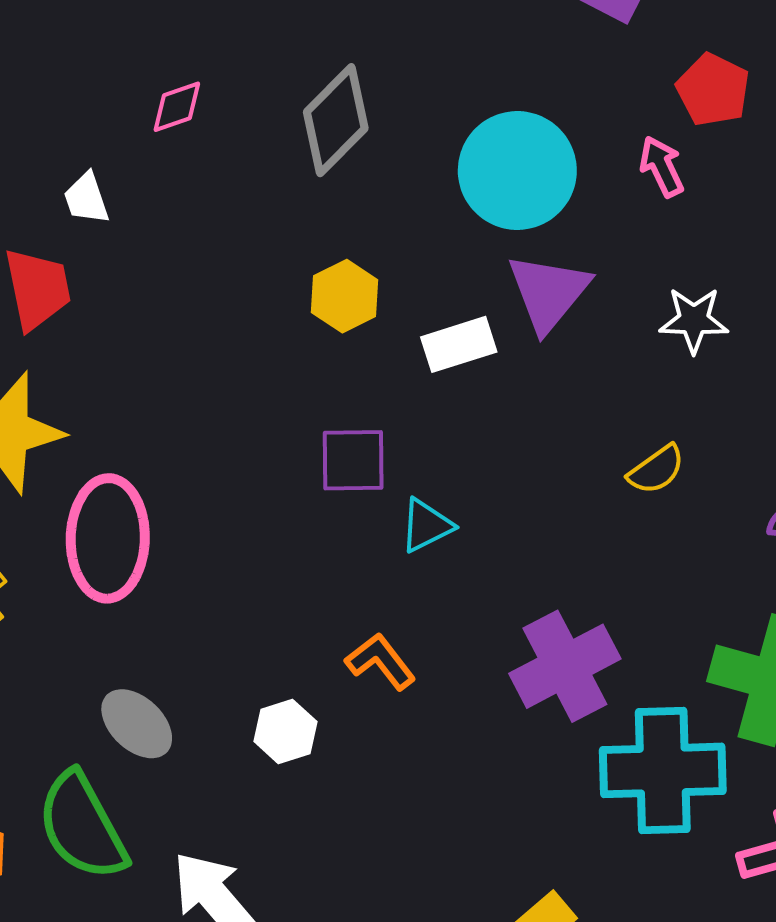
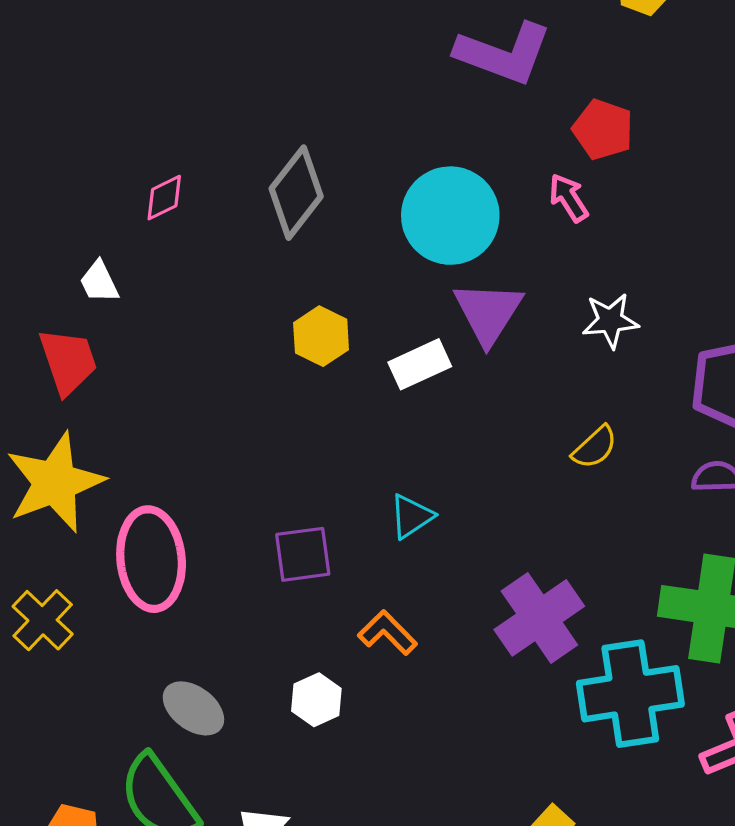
purple square: (353, 460) -> (303, 554), moved

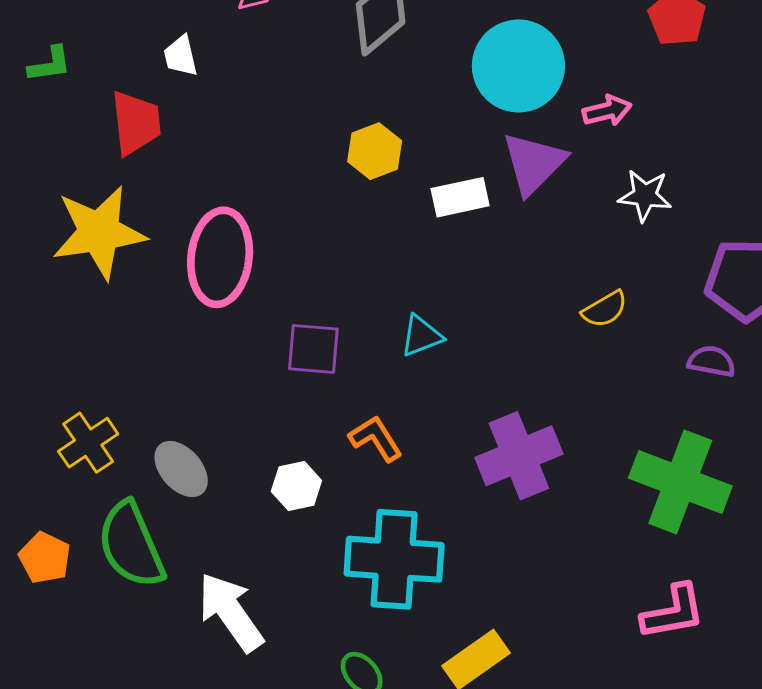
pink arrow: (569, 198) -> (607, 111), moved, turned 96
pink ellipse: (151, 559) -> (220, 257), moved
yellow cross: (43, 620) -> (88, 443), moved
cyan cross: (630, 694) -> (394, 559), moved

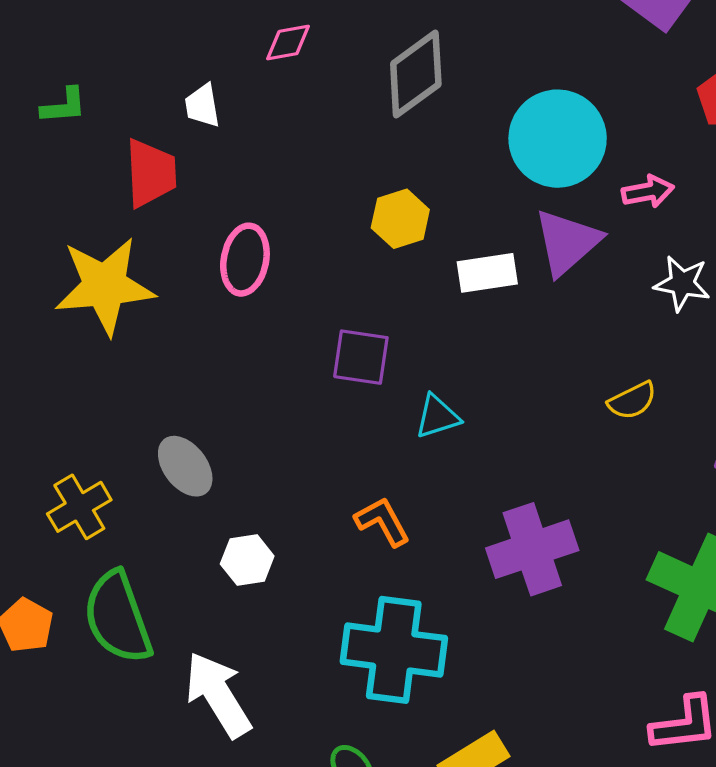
pink ellipse: (220, 257) -> (245, 260), moved, size x0.7
purple square: (313, 349) -> (361, 357), moved
gray ellipse: (181, 469) -> (185, 466), moved
white hexagon: (296, 486) -> (247, 560), moved

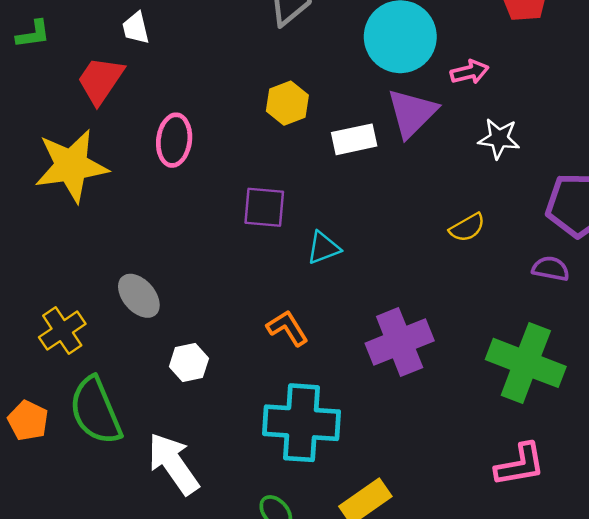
red trapezoid: (151, 173) -> (100, 80), turned -140

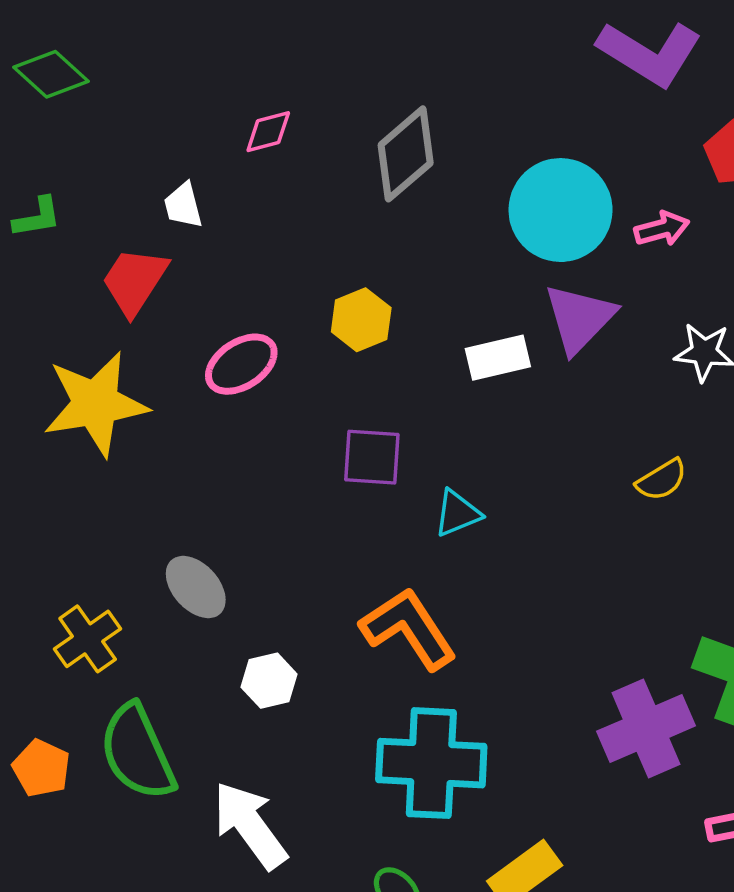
pink arrow: (470, 72) -> (662, 229), moved
yellow hexagon: (287, 103) -> (361, 320), moved
pink ellipse: (174, 140) -> (241, 364), turned 51
orange L-shape: (287, 328) -> (408, 629), size x1.6
purple cross: (400, 342) -> (646, 729), moved

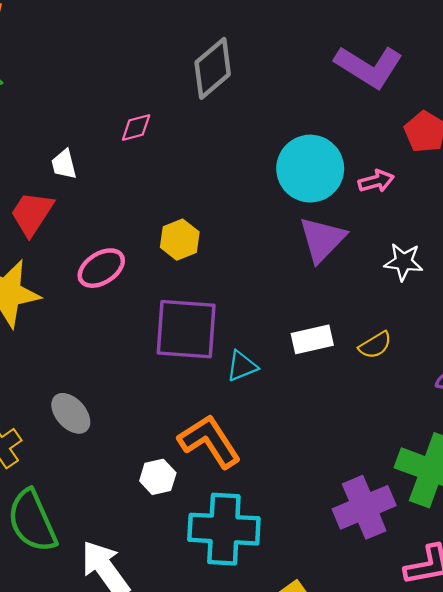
pink diamond: (268, 132) -> (136, 127), moved
gray diamond: (406, 154) -> (213, 68), moved
white rectangle: (498, 358) -> (312, 339), moved
purple square: (372, 457) -> (186, 329), size x1.6
white hexagon: (269, 681) -> (158, 477), moved

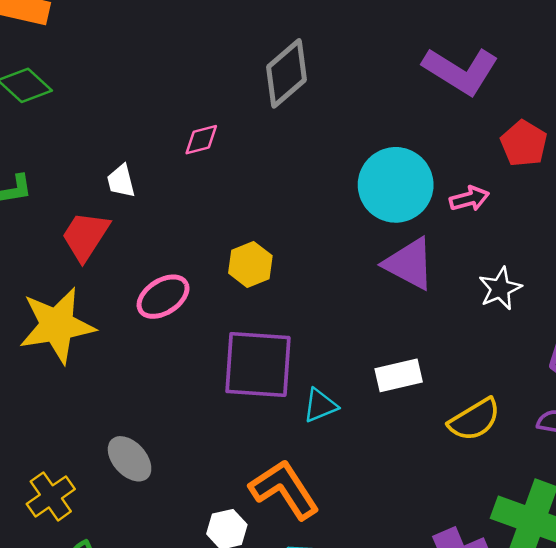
purple triangle: (322, 239) -> (409, 264), turned -46
white star: (403, 262) -> (500, 288), turned -30
yellow semicircle: (375, 345) -> (475, 420), moved, size x1.4

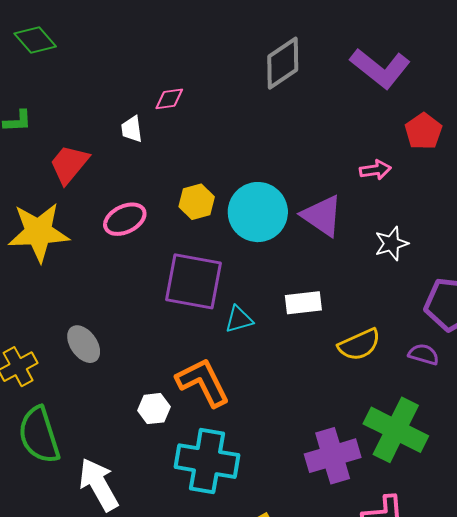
gray diamond: (287, 73) -> (283, 63), moved
white trapezoid: (121, 181) -> (132, 129), moved
cyan circle: (396, 185) -> (258, 212), moved

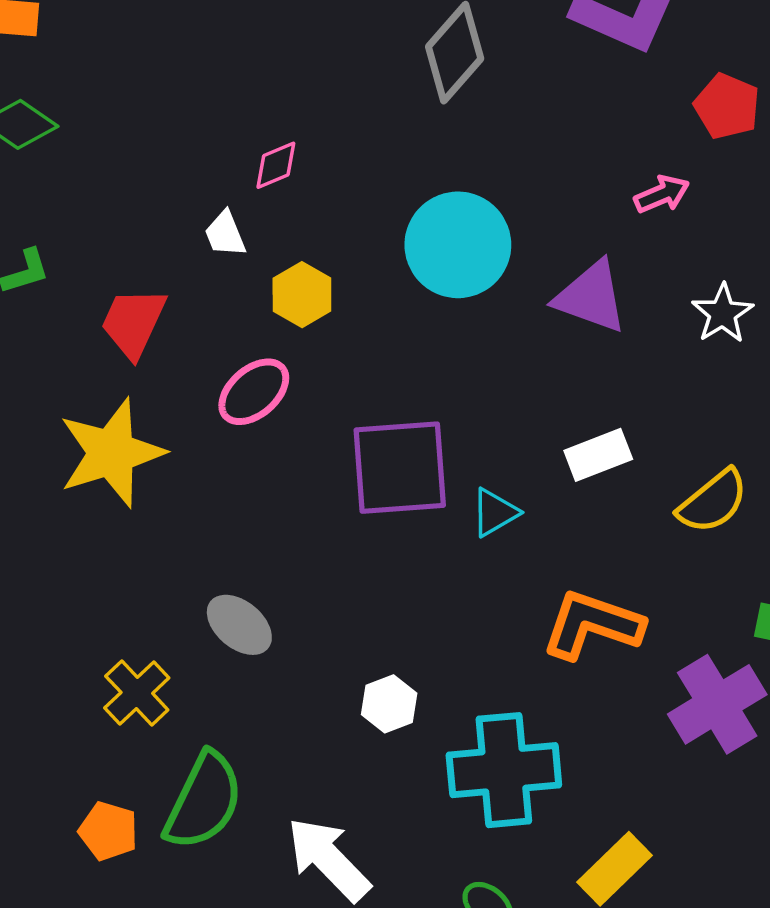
yellow hexagon: (197, 202) -> (302, 295), moved
cyan circle: (258, 212) -> (458, 245), moved
orange L-shape: (203, 382) -> (592, 625), moved, turned -30
green semicircle: (39, 435) -> (204, 801), turned -122

